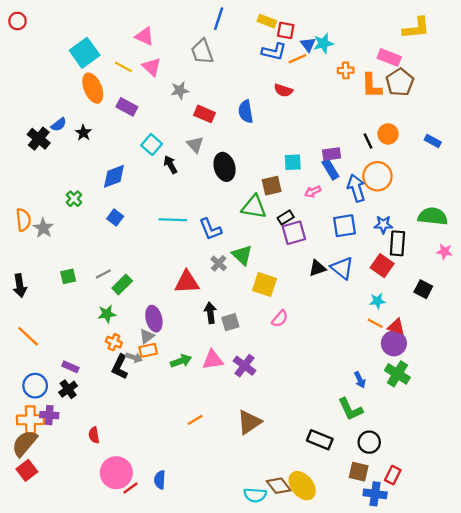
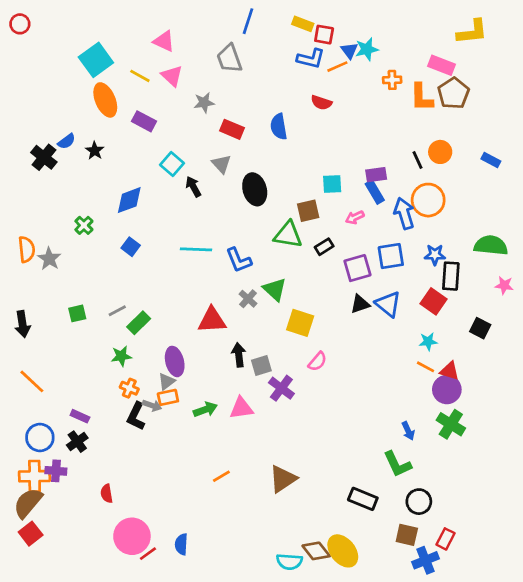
purple square: (294, 233) -> (357, 268), moved
purple cross: (245, 366) -> (281, 388), moved
blue cross: (375, 494) -> (425, 560), turned -30

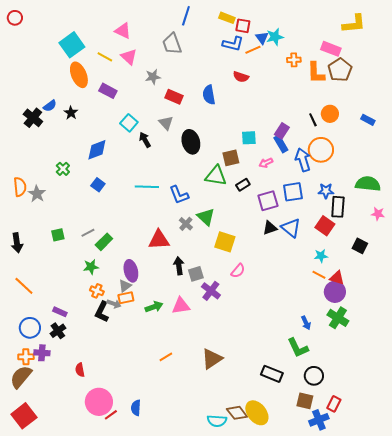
purple rectangle: (376, 175) -> (282, 131), turned -49
orange cross: (35, 476) -> (26, 357), size x0.7
red square: (31, 534) -> (24, 416), moved, size x1.4

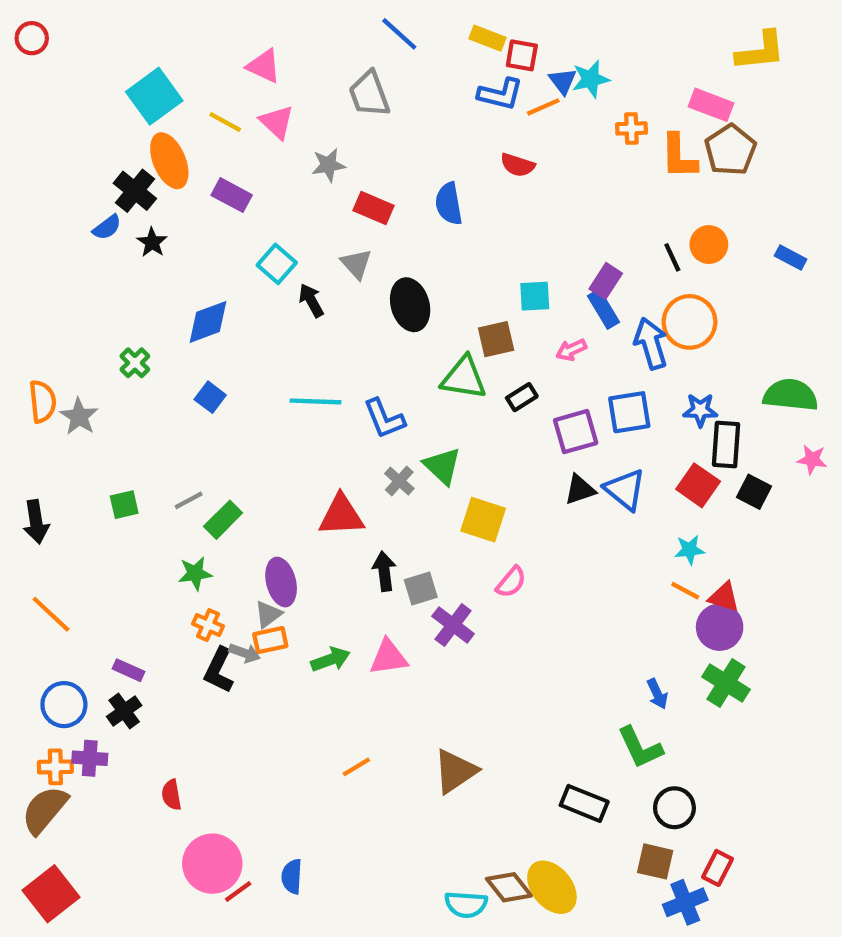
blue line: (186, 16) -> (399, 34), turned -66
black cross: (33, 118) -> (135, 191), moved
black square: (360, 246) -> (754, 492), moved

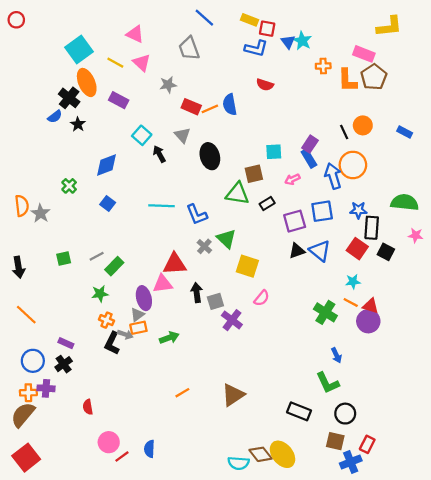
cyan star: (591, 79) -> (302, 41), turned -30
orange line: (543, 107) -> (210, 109), moved
pink triangle: (389, 657) -> (163, 284), moved
green cross: (726, 683) -> (325, 312), moved
pink circle: (212, 864) -> (109, 442), size x0.7

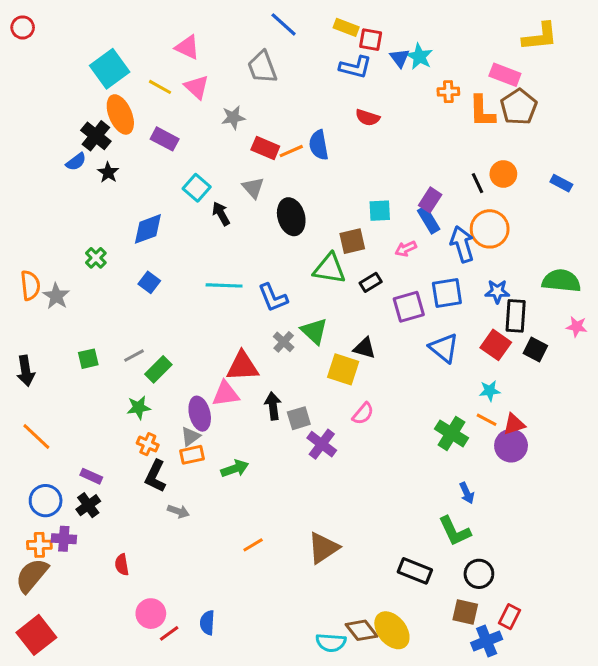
black triangle: (297, 251) -> (364, 348), moved, turned 35
red triangle: (371, 306) -> (514, 424), turned -35
gray arrow: (125, 334) -> (178, 511), moved

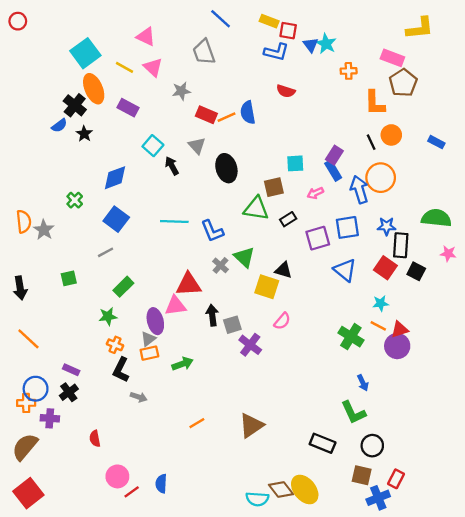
orange L-shape: (482, 111) -> (375, 103), moved
blue square: (149, 282) -> (116, 219), size x1.5
gray line: (134, 356) -> (106, 252), moved
orange cross: (39, 545) -> (26, 403), moved

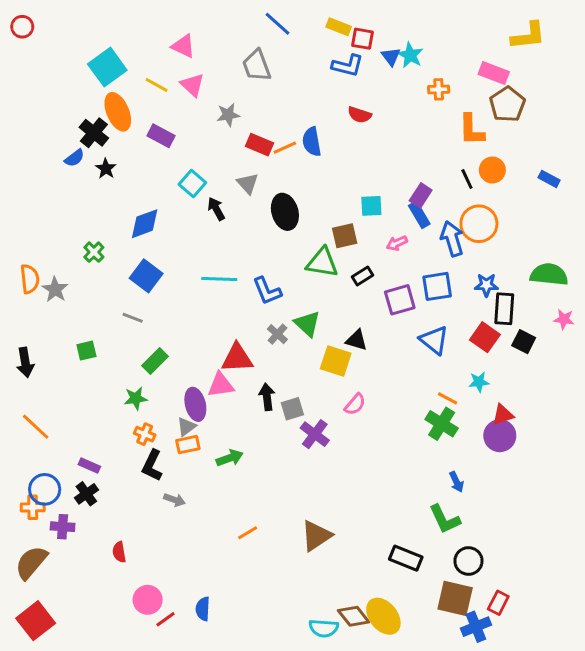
gray line: (106, 252) -> (133, 318), turned 49
orange line: (378, 326) -> (448, 398), moved
brown square: (362, 475) -> (455, 598), size x1.4

